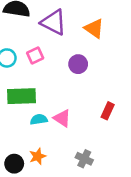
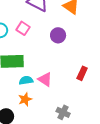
pink square: (35, 56) -> (23, 28), turned -32
orange star: (38, 156) -> (25, 99), moved

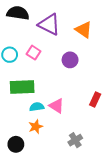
gray cross: (63, 112) -> (75, 140), turned 32

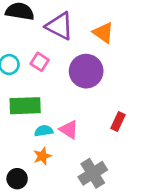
purple circle: (70, 60) -> (86, 71), size x1.6
gray cross: (75, 140) -> (93, 173), size x1.5

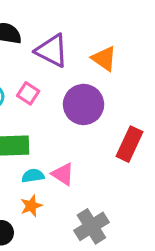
red rectangle: (118, 122) -> (129, 144), moved, size x1.5

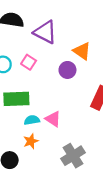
orange triangle: (104, 59) -> (82, 51), moved
purple circle: (84, 104) -> (67, 70), size x0.6

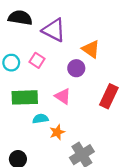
pink triangle: (53, 119) -> (63, 96), moved
orange star: (31, 141) -> (57, 132), moved

